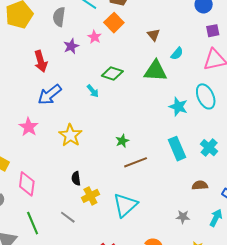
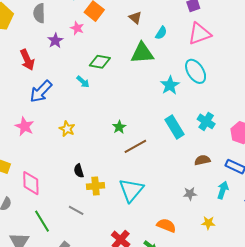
cyan star: (178, 107) -> (170, 85), turned 30
yellow star: (70, 135) -> (67, 129), size x0.7
yellow cross: (90, 196) -> (96, 186), turned 30

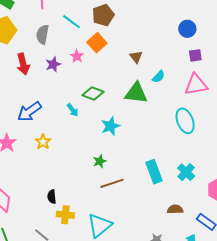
red arrow: (27, 60) -> (23, 64), moved
cyan star: (170, 85) -> (110, 126), moved
yellow star: (67, 129) -> (43, 142), moved

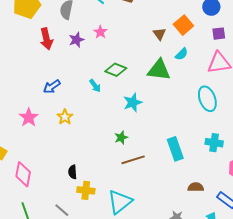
orange square: (97, 43) -> (183, 25), moved
blue arrow: (29, 112) -> (52, 87), size x0.7
cyan cross: (186, 172) -> (214, 143), moved, turned -36

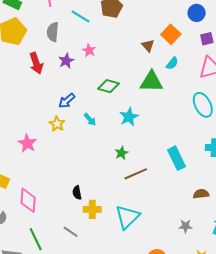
cyan arrow: (95, 86) -> (90, 119), moved
blue arrow: (52, 87) -> (67, 101), moved
yellow star: (65, 117) -> (57, 124), moved

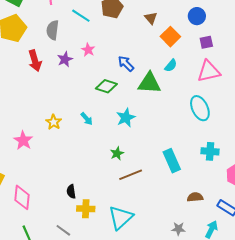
brown triangle: (148, 46) -> (151, 18), moved
blue arrow: (67, 101) -> (126, 64), moved, turned 84

